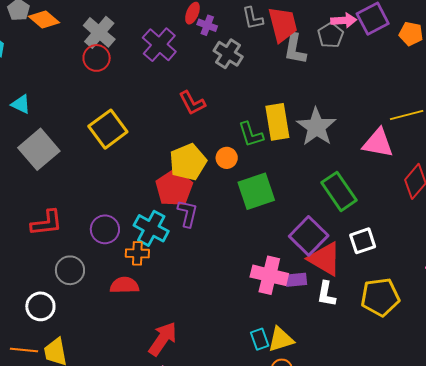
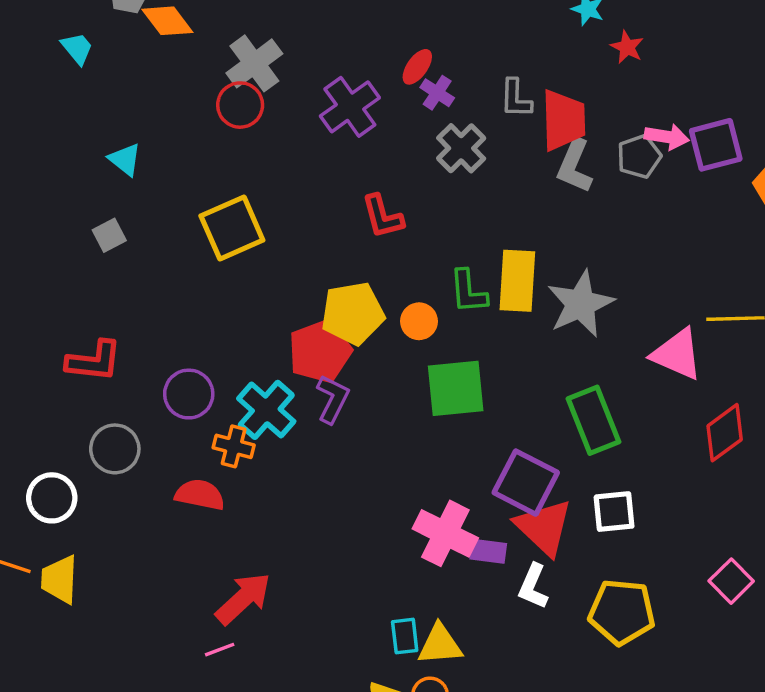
cyan triangle: (21, 104) -> (125, 159), moved
gray square: (39, 149) -> (109, 235), size x0.5
purple square: (309, 236) -> (526, 483), turned -30

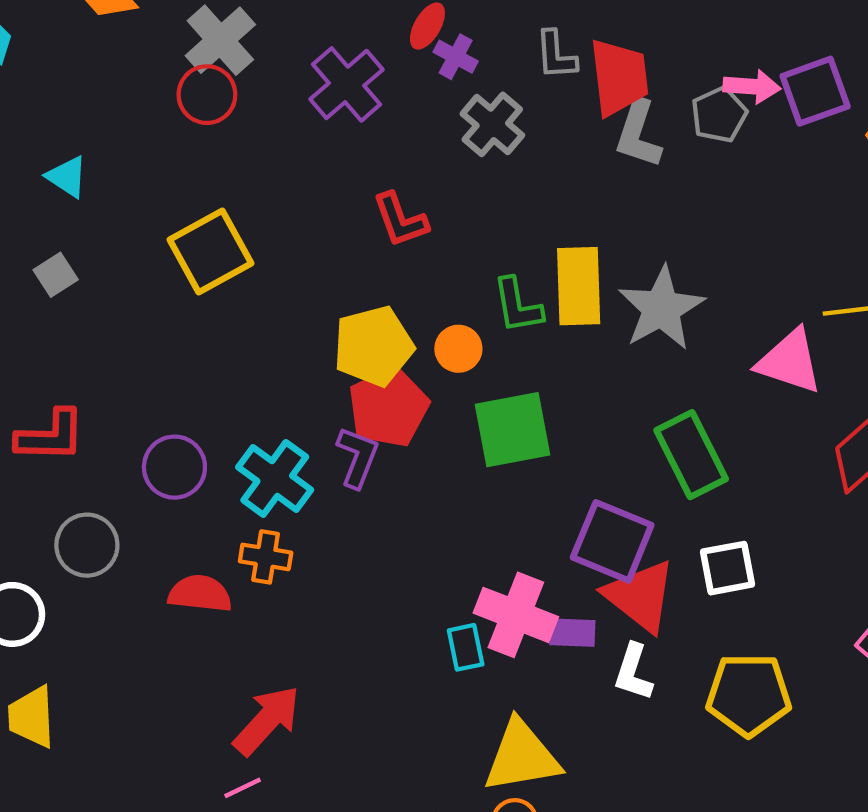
red pentagon: (320, 351) -> (388, 407), moved
orange cross: (234, 446) -> (266, 557), moved
cyan rectangle: (405, 636) -> (466, 647), moved
yellow triangle: (440, 645) -> (522, 757), size x1.4

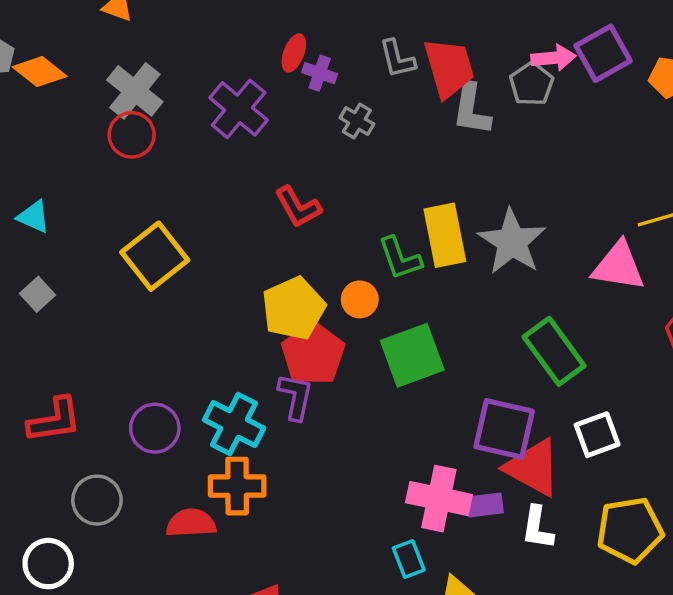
gray cross: (492, 124) -> (357, 121), size x0.7
orange cross: (266, 557) -> (237, 486), size x1.4
cyan rectangle: (466, 647) -> (409, 559), moved

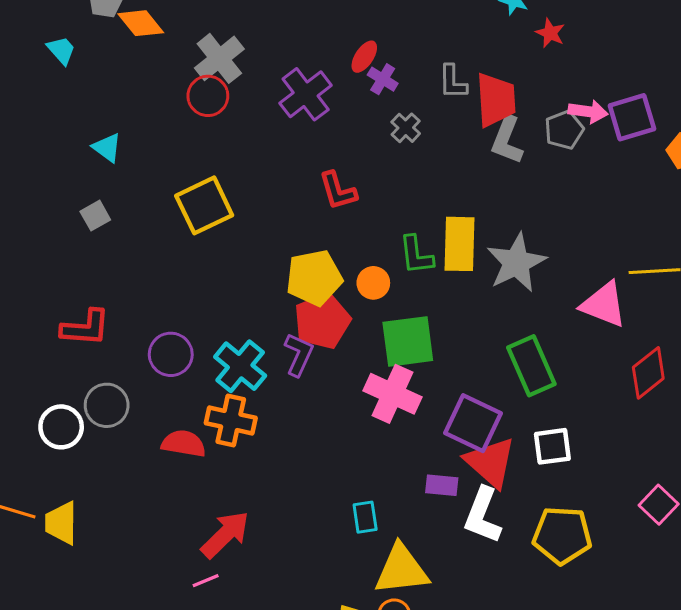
pink cross: (439, 499) -> (392, 394), moved
white L-shape: (537, 528) -> (483, 515), size x1.4
white circle: (48, 564) -> (61, 427), moved

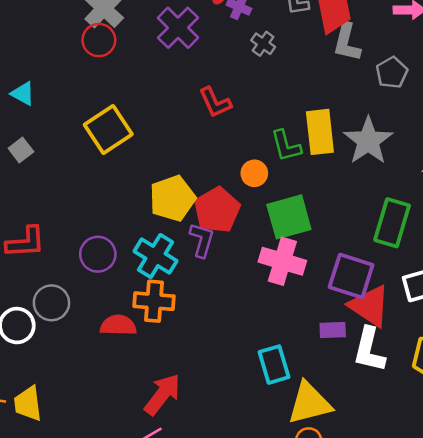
gray pentagon: (564, 130) -> (392, 73), moved
yellow pentagon: (314, 278) -> (172, 198), moved
green rectangle: (531, 366) -> (392, 223), turned 48
cyan rectangle: (365, 517) -> (274, 365), size x1.4

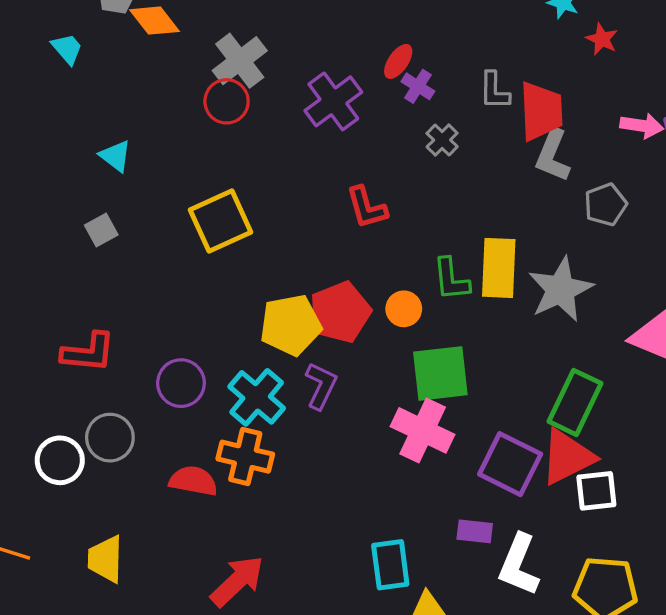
red pentagon: (217, 210) -> (340, 312), moved
red triangle: (370, 306) -> (567, 457), moved, turned 51
yellow trapezoid: (28, 404) -> (105, 559), moved

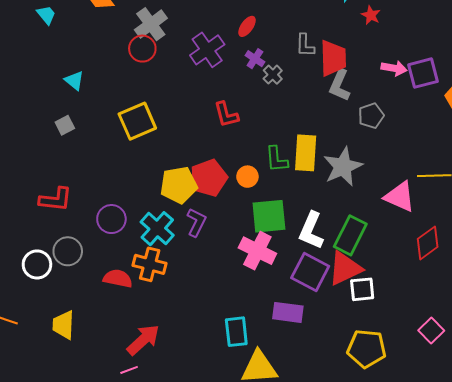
purple cross: (418, 86) -> (255, 59), moved
purple rectangle: (475, 531) -> (288, 312), size x1.4
white L-shape: (519, 565) -> (311, 231), moved

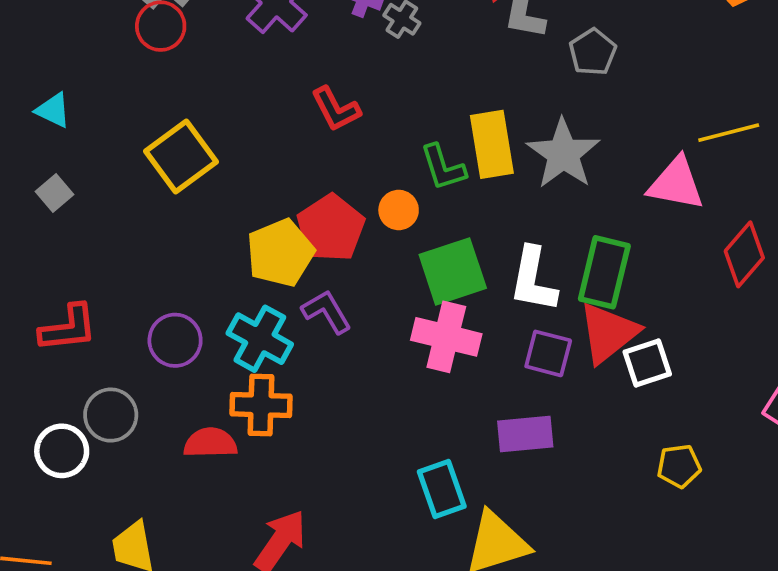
purple L-shape: (196, 222) -> (327, 312), turned -44
purple square: (310, 272) -> (548, 353), size x0.7
yellow pentagon: (367, 349) -> (679, 466), size x0.6

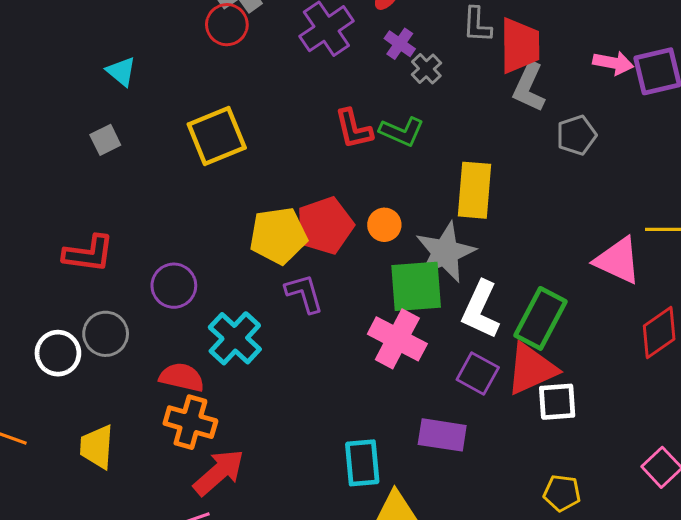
gray star: (563, 154) -> (445, 252), moved
green L-shape: (443, 167) -> (402, 131), moved, turned -63
cyan cross: (260, 339) -> (235, 338), moved
orange cross: (261, 405) -> (190, 422), moved

